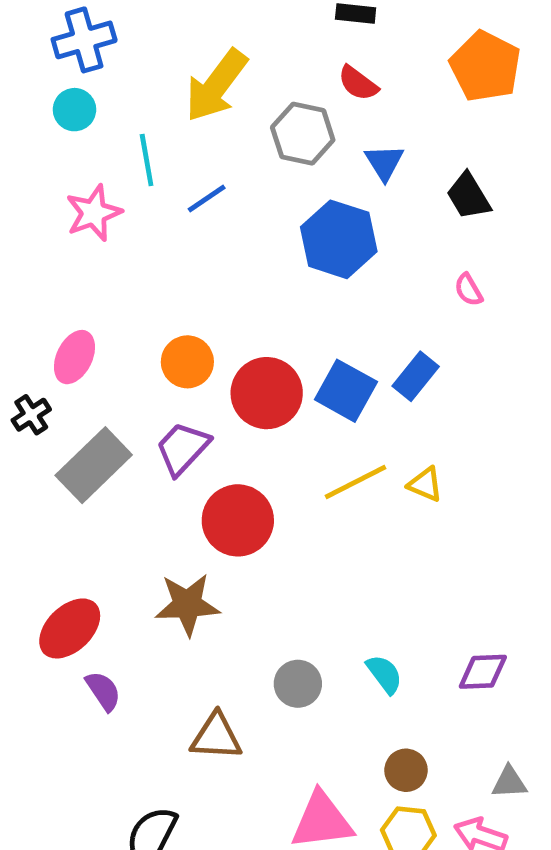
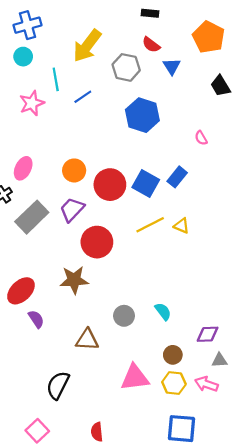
blue triangle: (384, 162) -> (172, 66), moved
black trapezoid: (468, 196) -> (221, 86), moved
purple diamond: (483, 672) -> (208, 334), moved

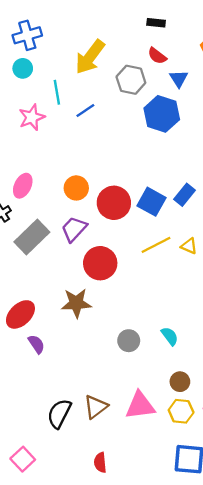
blue hexagon: (142, 115) -> (162, 114), moved
brown triangle: (87, 340) -> (96, 407), moved, turned -40
pink square: (37, 431) -> (23, 459), moved

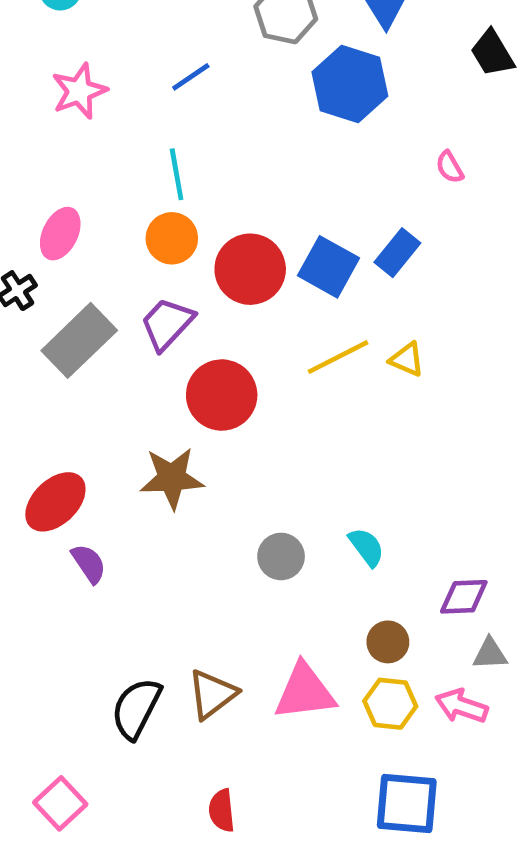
cyan line: (57, 92) -> (177, 174), moved

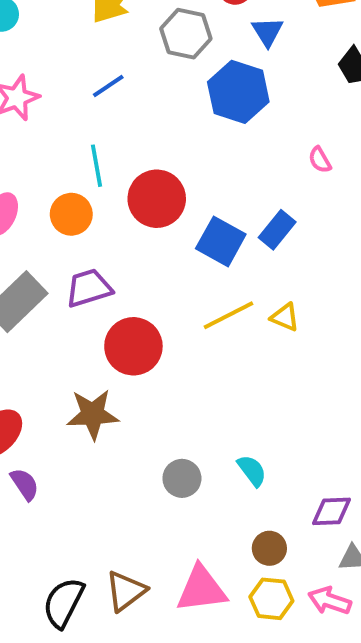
orange circle: (172, 238) -> (71, 214), moved
red circle: (250, 269) -> (157, 199), moved
purple trapezoid: (167, 324) -> (89, 288), turned 30

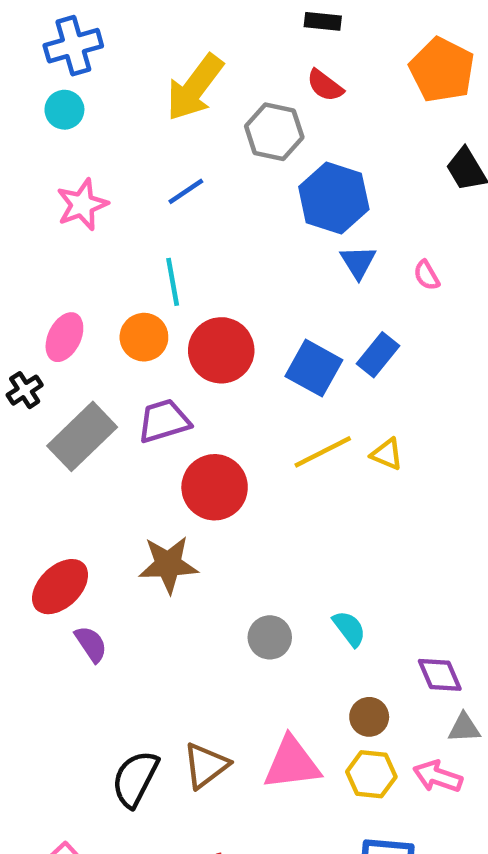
blue triangle: (267, 32) -> (358, 262), moved
red circle: (157, 199) -> (221, 350), moved
purple diamond: (332, 511) -> (440, 675), turned 69

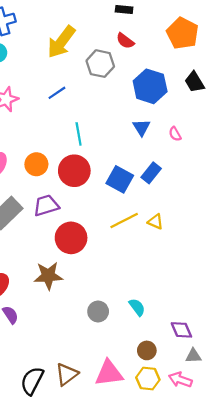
blue hexagon: (334, 198) -> (150, 86), moved
cyan line: (173, 282) -> (79, 134), moved

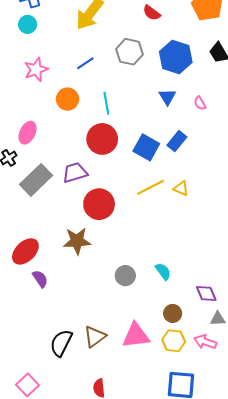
gray hexagon: (100, 64) -> (130, 52), moved
orange circle: (36, 164) -> (67, 99), moved

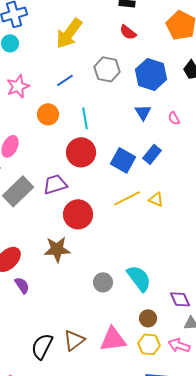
cyan semicircle: (163, 271) -> (139, 278), size x1.6

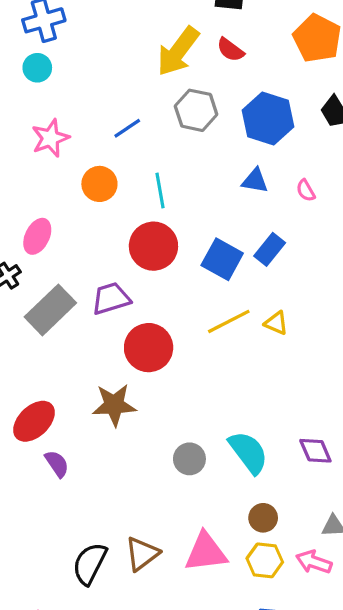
yellow arrow: (69, 33) -> (178, 51), moved
blue triangle: (143, 112) -> (255, 181), turned -48
purple diamond: (180, 299) -> (315, 451), moved

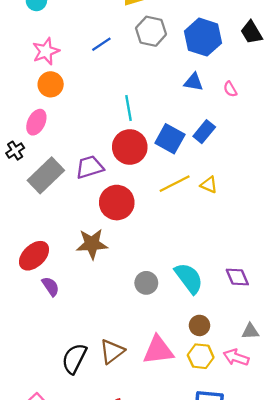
orange circle: (99, 184) -> (51, 84), moved
cyan line: (160, 190) -> (129, 108), moved
red circle: (153, 246) -> (130, 147), moved

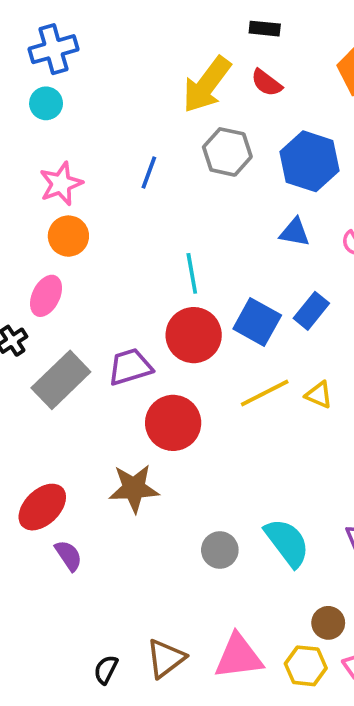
blue line: (101, 44) -> (149, 172), turned -36
brown circle: (199, 325) -> (328, 623), moved
black semicircle: (74, 359) -> (106, 670), size x0.6

